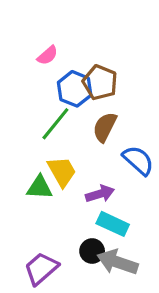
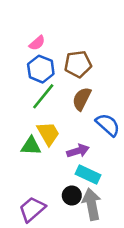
brown pentagon: (100, 82) -> (78, 64), turned -30
blue hexagon: (75, 89) -> (41, 69), moved
gray arrow: (118, 262) -> (92, 204), turned 60

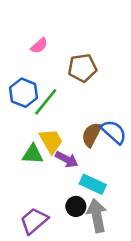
blue hexagon: (41, 69) -> (24, 93), moved
brown semicircle: (82, 99) -> (92, 135), moved
purple arrow: (78, 151) -> (67, 159), moved, turned 45

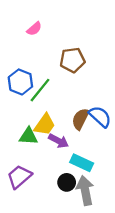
pink semicircle: (39, 46) -> (34, 29), moved
yellow trapezoid: (51, 141) -> (45, 125), turned 65
purple trapezoid: (34, 221) -> (19, 177), moved

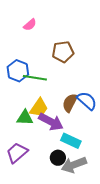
green line: (40, 90) -> (35, 78), turned 60
purple arrow: (59, 141) -> (51, 122), size x1.4
gray arrow: (85, 191) -> (74, 165), turned -100

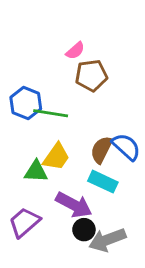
pink semicircle: (30, 25) -> (75, 51), moved
purple arrow: (51, 122) -> (74, 205), moved
cyan rectangle: (71, 141) -> (103, 182), moved

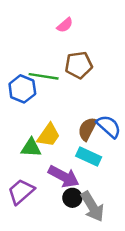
pink semicircle: (75, 51) -> (65, 25), moved
green line: (51, 113) -> (44, 76), moved
gray arrow: (107, 240) -> (92, 207), turned -100

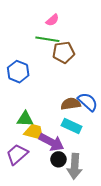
green line: (44, 76) -> (47, 39), moved
brown semicircle: (87, 129) -> (71, 104), turned 54
yellow trapezoid: (49, 135) -> (34, 132), moved, turned -110
gray arrow: (92, 207) -> (75, 166), turned 35

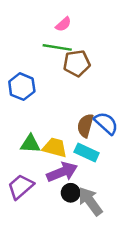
brown semicircle: (71, 104) -> (85, 126), turned -66
yellow trapezoid: (34, 132) -> (55, 148), moved
purple arrow: (51, 142) -> (62, 172), turned -50
gray arrow: (75, 166) -> (90, 201), turned 140

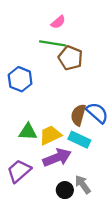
brown pentagon: (77, 63) -> (70, 58), turned 30
yellow trapezoid: (55, 148) -> (50, 135), turned -40
black circle: (71, 193) -> (65, 190), moved
gray arrow: (90, 201) -> (83, 184), size x0.7

